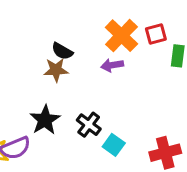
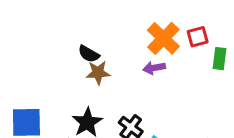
black semicircle: (62, 51) -> (89, 54), moved

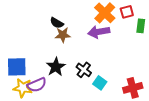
purple arrow: (154, 68) -> (99, 32), size x1.5

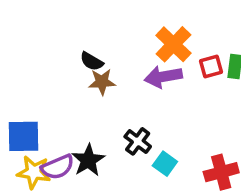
red square: (127, 12) -> (211, 66), moved
black star: (56, 67) -> (88, 160), moved

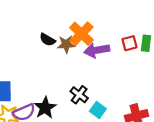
orange cross: (173, 44) -> (81, 34), moved
brown star: (102, 82) -> (66, 44), moved

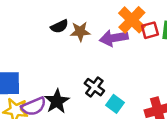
orange cross: (81, 34) -> (132, 20), moved
black semicircle: (47, 40) -> (59, 26), turned -56

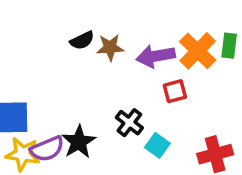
orange cross: (132, 20) -> (198, 51), moved
red square: (150, 30) -> (175, 91), moved

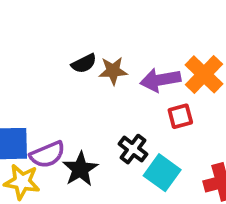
cyan square: (157, 145) -> (162, 173), size x1.4
purple semicircle: (47, 149) -> (47, 154), moved

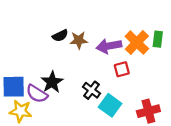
purple semicircle: (47, 154) -> (37, 94), turned 55
black star: (80, 169) -> (52, 82), moved

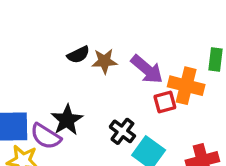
orange cross: (137, 43) -> (186, 86), moved, turned -30
purple arrow: (109, 46) -> (147, 69), turned -130

